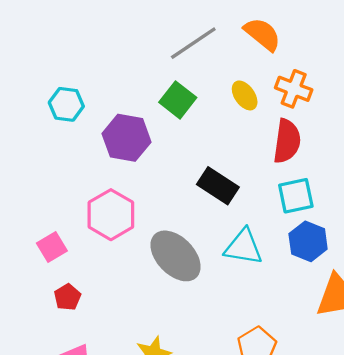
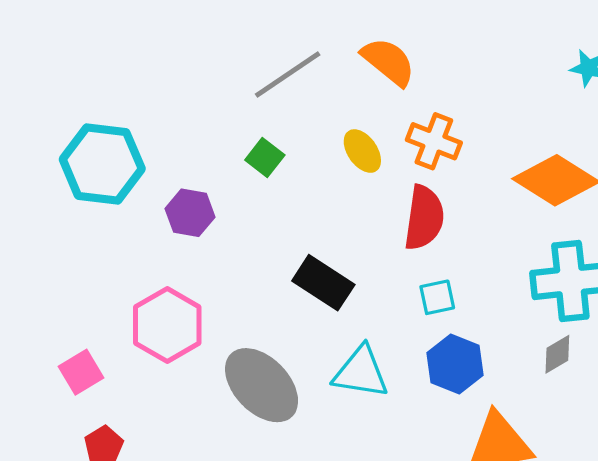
green square: (178, 100) -> (265, 158), size x0.7
cyan hexagon: (66, 104) -> (102, 164), size x1.6
purple hexagon: (127, 138) -> (190, 213), size x0.7
cyan square: (296, 196) -> (437, 297), size x0.7

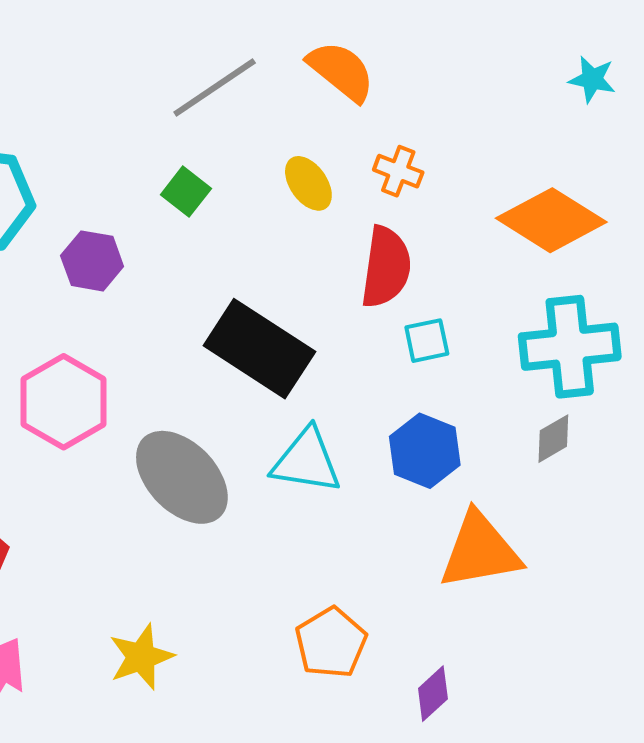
orange cross: (434, 141) -> (398, 171), size x0.7
black rectangle: (323, 283) -> (259, 349), size x1.4
cyan square: (437, 297) -> (427, 341), moved

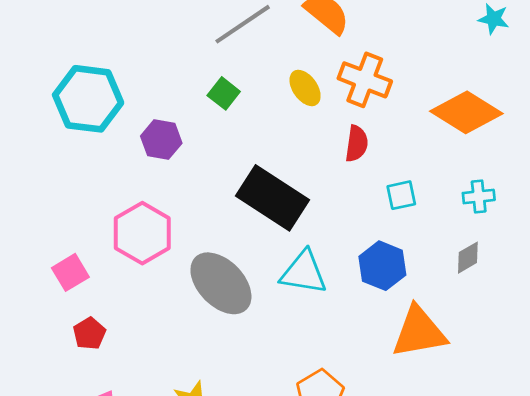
orange cross: (398, 171) -> (365, 80), size x1.6
red semicircle: (386, 267) -> (357, 144), size x0.7
cyan square: (427, 341) -> (401, 195), moved
cyan cross: (570, 347) -> (479, 196), size x0.5

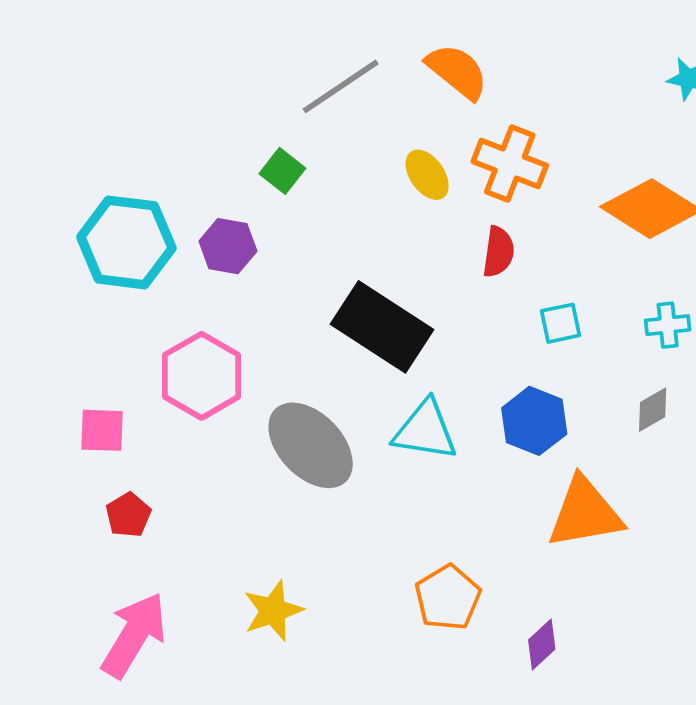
green square: (224, 93) -> (282, 171), moved
cyan hexagon: (88, 99) -> (126, 242), moved
pink square: (70, 272) -> (102, 430), turned 33

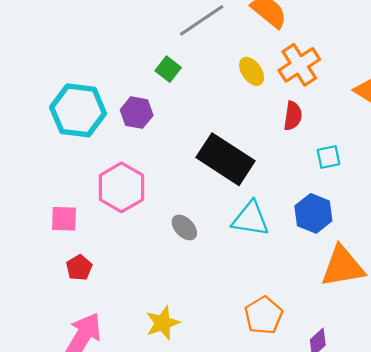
orange cross: (510, 163) -> (299, 65), turned 36
gray ellipse: (311, 445) -> (184, 227), size x0.5

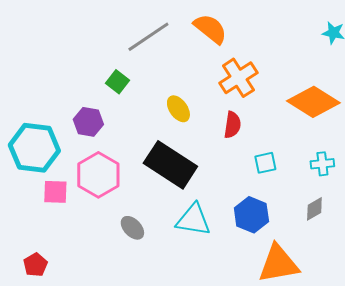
yellow ellipse: (252, 71) -> (178, 109), moved
cyan hexagon: (78, 110) -> (34, 148), moved
pink hexagon: (121, 187) -> (98, 175), moved
pink square: (64, 219) -> (55, 192), moved

